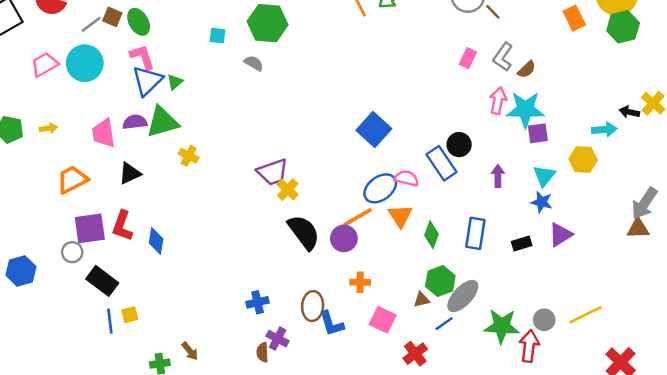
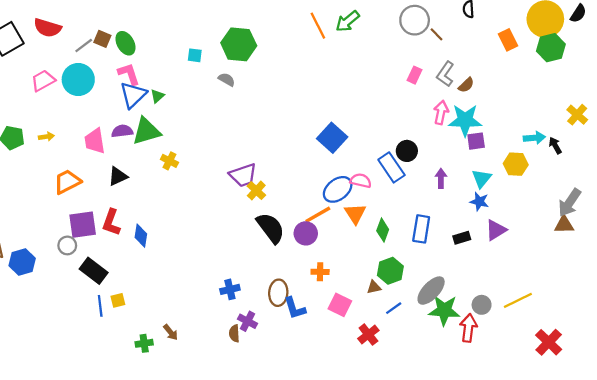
black arrow: (629, 112) -> (555, 145), moved, turned 49
gray ellipse: (463, 296) -> (431, 291), moved

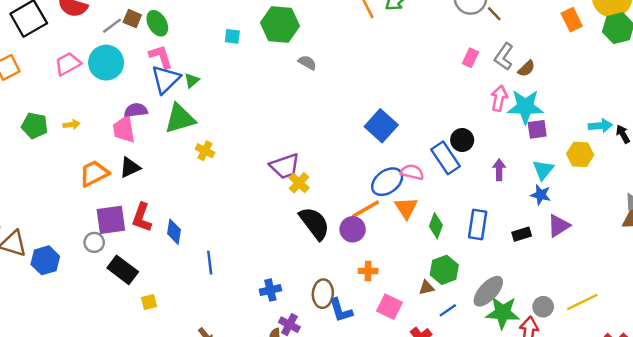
gray semicircle: (227, 80) -> (307, 63), moved
purple semicircle: (122, 131) -> (136, 110), moved
black triangle: (118, 176) -> (130, 167), moved
blue line: (100, 306) -> (210, 263), moved

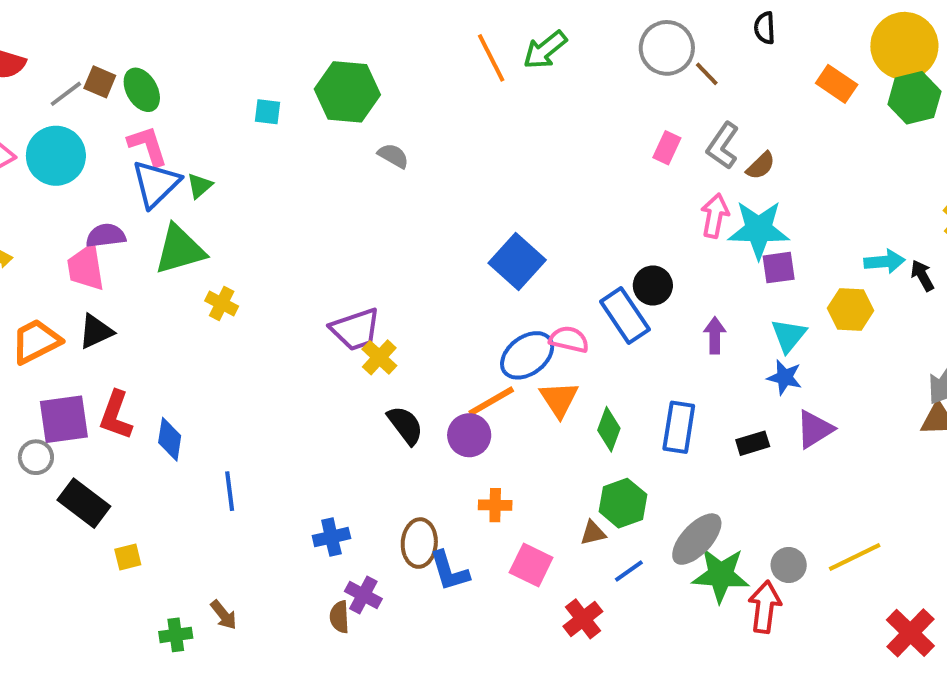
orange rectangle: (572, 20) -> (837, 84), turned -30
black semicircle: (314, 223) -> (405, 425), size x0.7

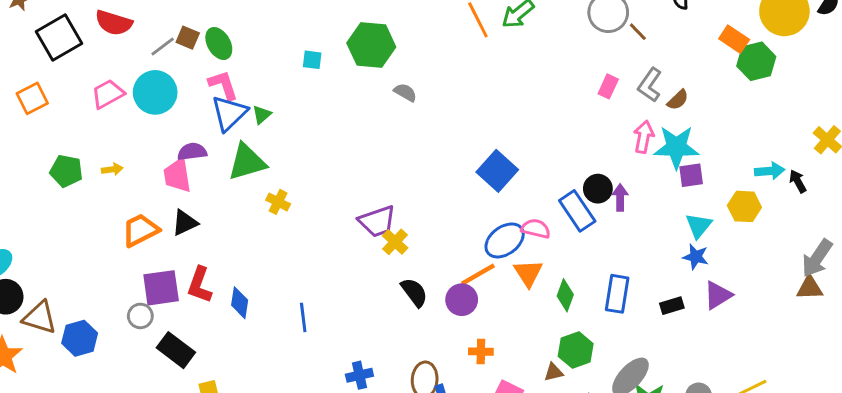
green hexagon: (914, 98) -> (756, 61), moved
purple arrow: (715, 335) -> (620, 198), moved
blue line: (230, 491) -> (303, 317), moved

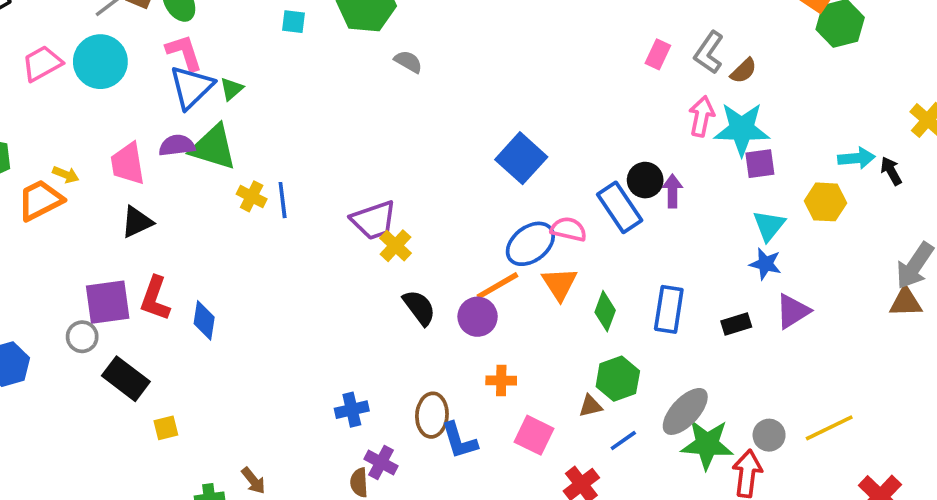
purple semicircle: (192, 152) -> (177, 145), moved
green triangle: (247, 162) -> (213, 147), turned 33
yellow arrow: (112, 169) -> (66, 175), moved, turned 30
orange trapezoid: (140, 230) -> (40, 200), moved
blue line: (303, 317) -> (283, 200), moved

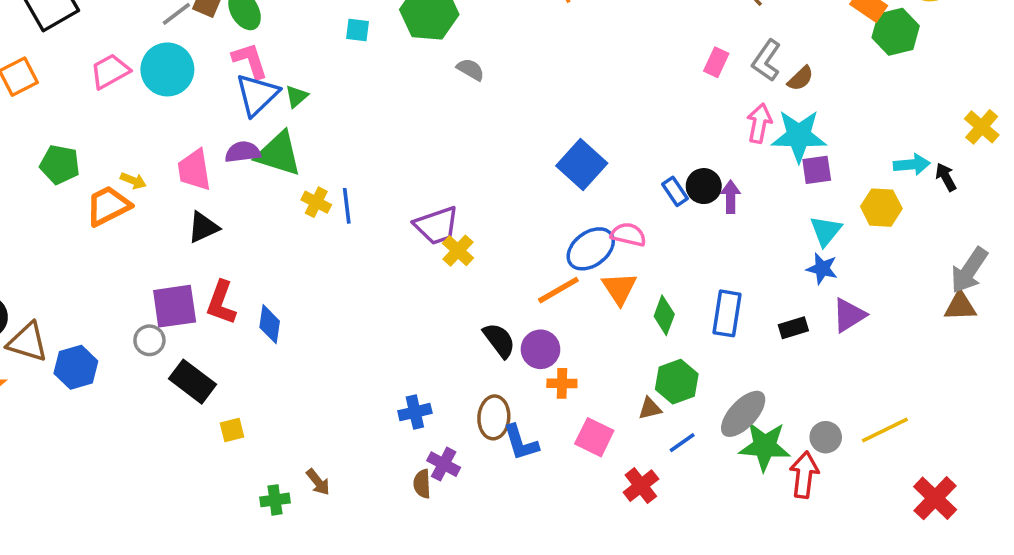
blue rectangle: (620, 207) -> (675, 191), moved, size x0.6
black semicircle: (419, 308) -> (499, 340), moved
purple circle: (478, 317) -> (540, 349), moved

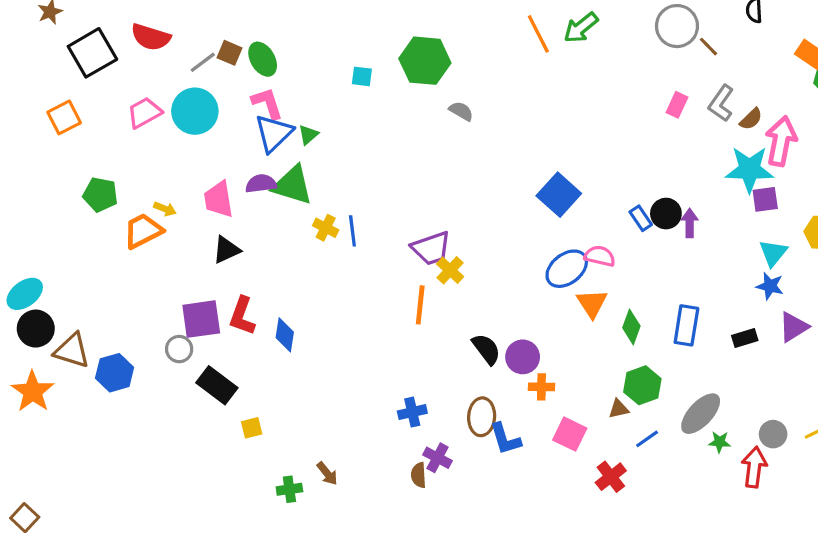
pink arrow: (759, 123) -> (781, 141), moved, size x1.4
orange line: (558, 290) -> (420, 305), moved, turned -54
green star: (765, 446) -> (720, 442), size x0.5

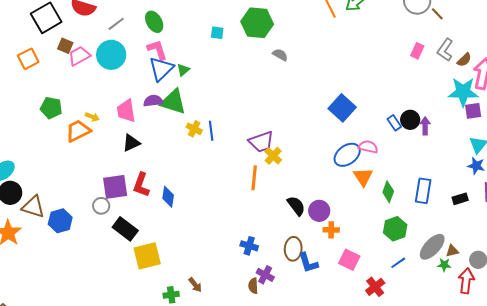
brown square: (230, 53) -> (65, 46), moved
brown triangle: (619, 409) -> (452, 251), moved
blue cross: (412, 412) -> (249, 246), turned 30
yellow square: (252, 428) -> (147, 256), size x2.0

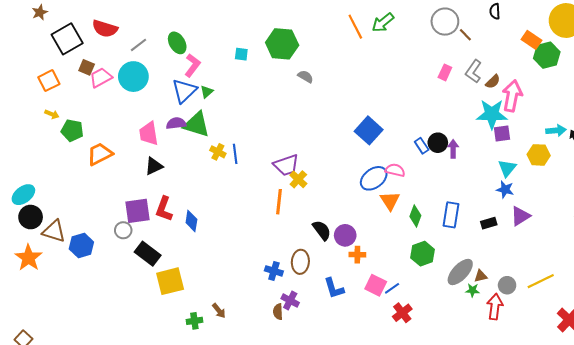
pink L-shape: (157, 50) -> (192, 65), moved, turned 55
yellow arrow: (92, 117) -> (52, 114), moved
brown ellipse: (293, 249) -> (300, 262), moved
blue line: (398, 263) -> (392, 288), moved

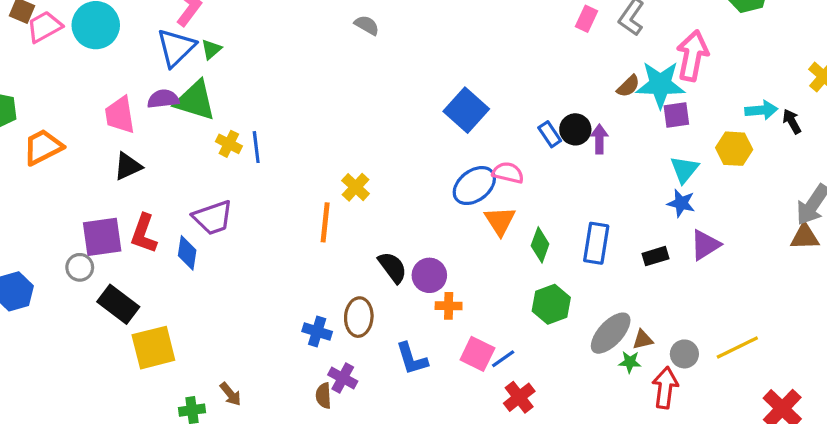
brown semicircle: (493, 82) -> (628, 86), moved
purple trapezoid: (286, 165) -> (213, 218), moved

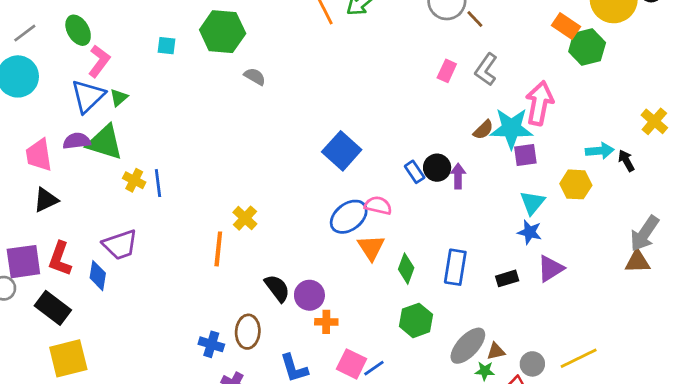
black rectangle: (118, 304) -> (53, 308), moved

